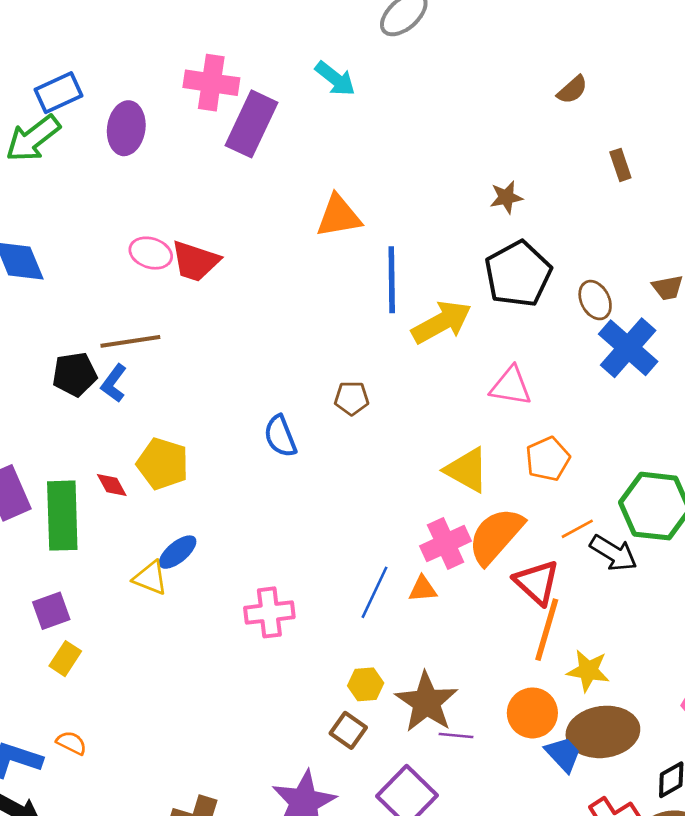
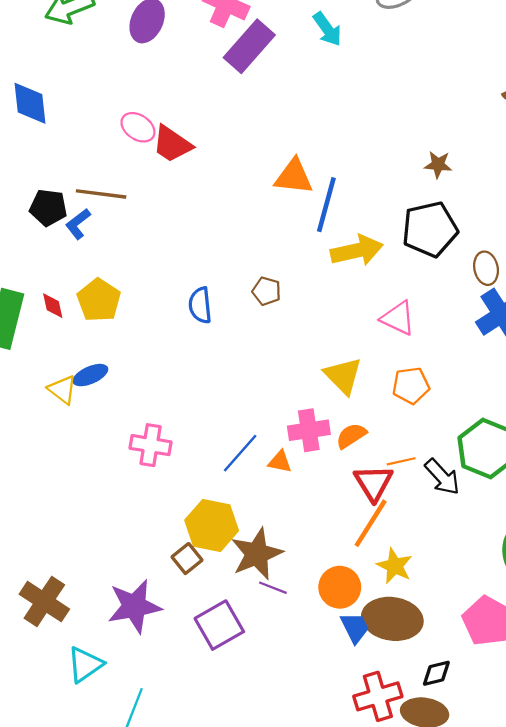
orange triangle: (339, 216) -> (294, 177), moved
orange line: (577, 529) -> (401, 461), moved
orange semicircle: (496, 536) -> (351, 436), size x0.6
yellow hexagon: (366, 684) -> (212, 525), size x1.8

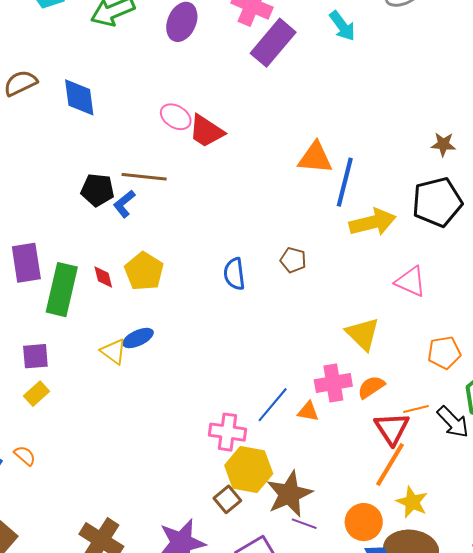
orange pentagon: (411, 386) -> (444, 353), moved
pink cross: (151, 445) -> (228, 432), moved

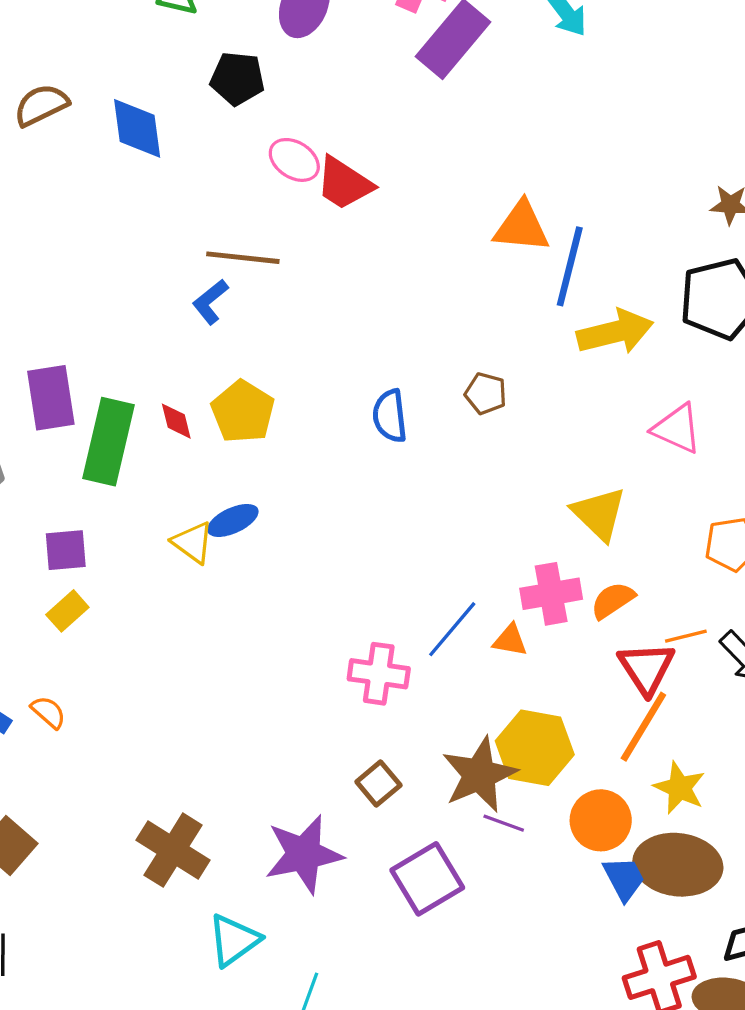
black pentagon: (97, 190) -> (237, 78), moved
yellow hexagon: (249, 470) -> (535, 748), moved

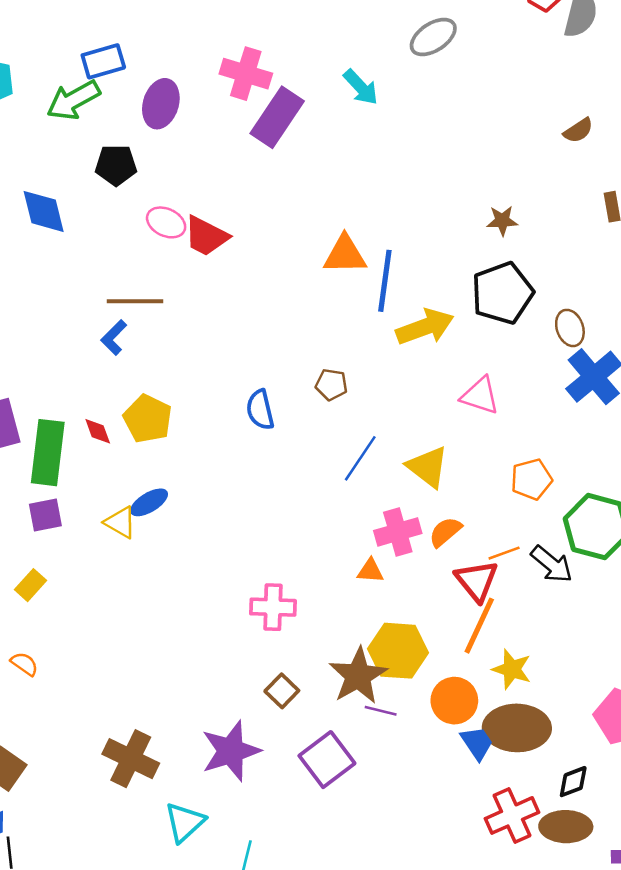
purple square: (66, 550) -> (45, 515), moved
blue line: (452, 629) -> (360, 458), moved

